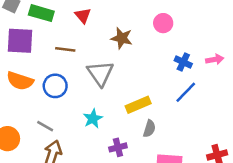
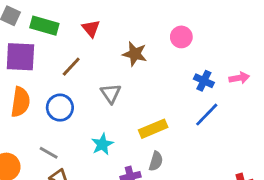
brown line: (65, 49) -> (71, 67), turned -54
gray triangle: (100, 73) -> (111, 93), size x0.7
orange semicircle: (20, 81) -> (20, 102), turned -100
gray semicircle: (149, 129) -> (156, 161), moved

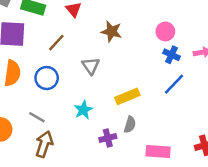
pink circle: (181, 37) -> (165, 31), moved

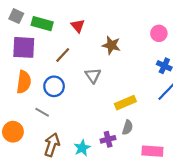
pink circle: (165, 31) -> (159, 33), moved
cyan star: (83, 110) -> (82, 148), moved
gray line: (37, 117) -> (42, 112), moved

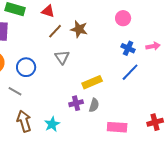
red triangle: (78, 26) -> (48, 11), turned -32
brown line: (63, 55) -> (55, 31), moved
purple cross: (108, 139) -> (76, 103), moved
brown arrow: (52, 145) -> (24, 121), turned -35

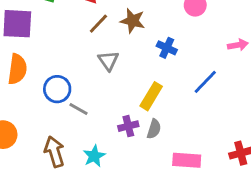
blue cross: (128, 48) -> (167, 48), moved
blue circle: (26, 67) -> (57, 89), moved
yellow rectangle: (92, 82) -> (151, 96), turned -36
gray line: (15, 91) -> (79, 109), moved

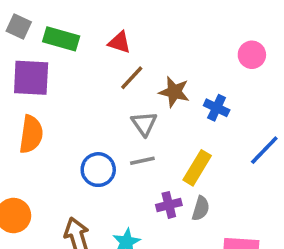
brown star: (133, 21) -> (174, 92), moved
blue circle: (57, 89) -> (98, 170), moved
gray line: (79, 109) -> (142, 161), moved, turned -42

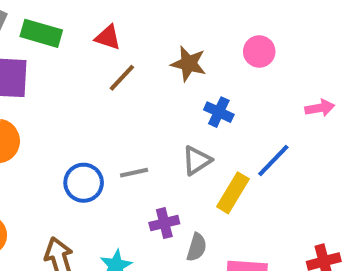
brown star: (174, 92) -> (189, 64), moved
gray triangle: (144, 124) -> (197, 160), moved, turned 32
yellow rectangle: (197, 168) -> (233, 193), moved
gray semicircle: (201, 208) -> (197, 247), moved

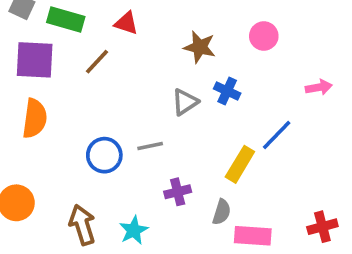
brown line: (122, 78) -> (97, 62), moved
gray triangle: (197, 160) -> (185, 102), moved
gray semicircle: (197, 247) -> (222, 212), moved

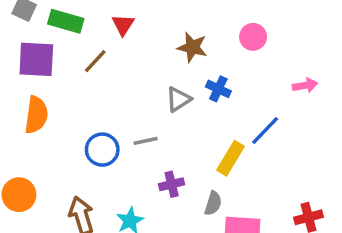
red triangle: (126, 23) -> (123, 25), turned 45

